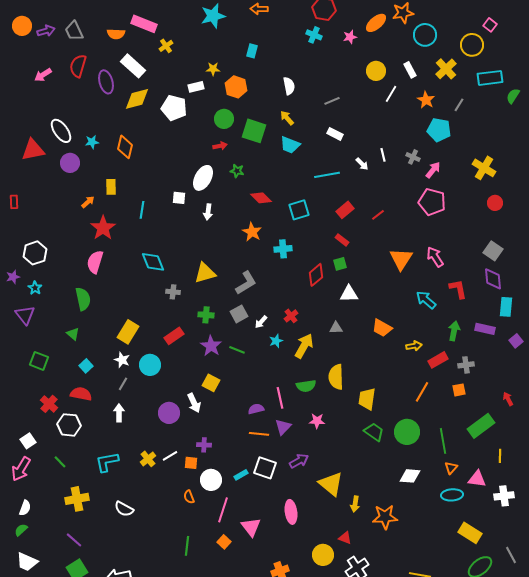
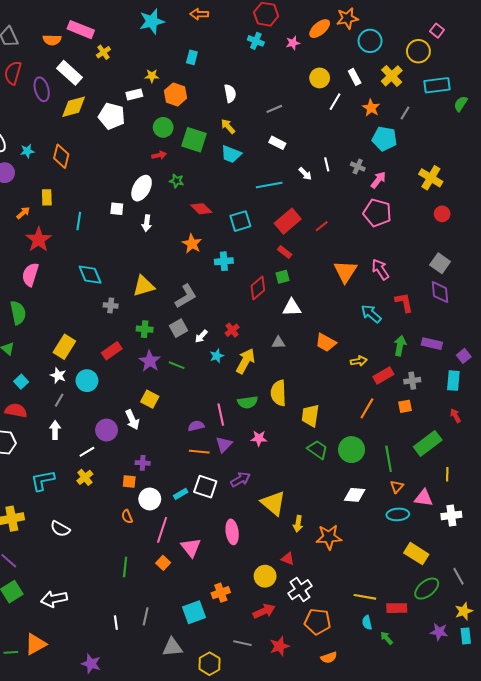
red rectangle: (345, 210) -> (288, 221), size x1.4
cyan rectangle: (506, 307) -> (453, 381), moved
white line: (170, 456) -> (87, 452), moved

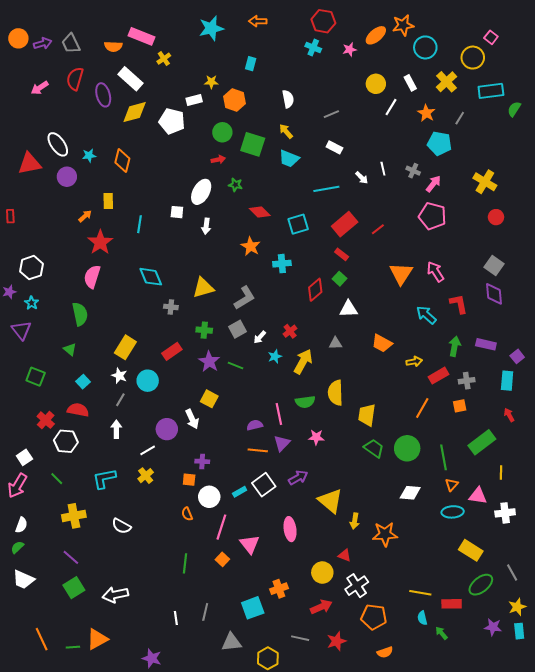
green square: (283, 277) -> (339, 279), turned -32
white square: (205, 487) -> (264, 485), turned 35

